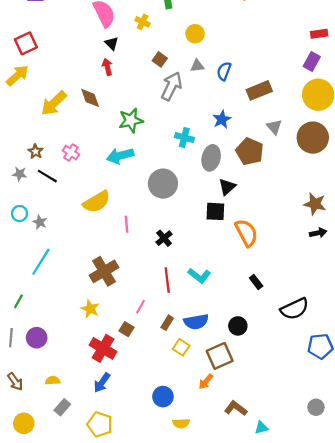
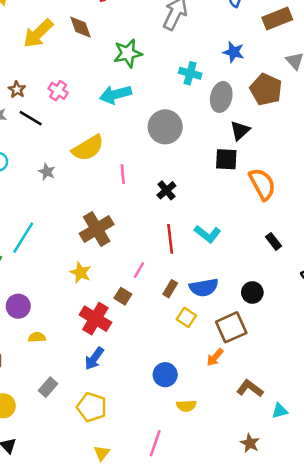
blue star: (222, 119) -> (234, 52), turned -30
gray star: (40, 222) -> (47, 172), moved
cyan line: (41, 262) -> (23, 238), moved
yellow semicircle: (53, 381) -> (37, 337), moved

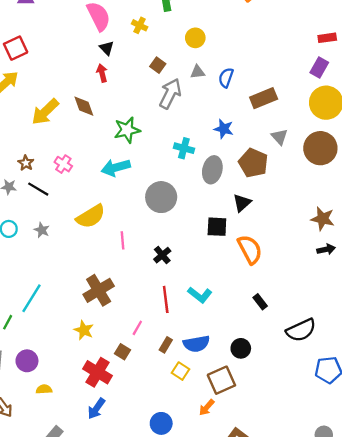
black triangle: (240, 131) -> (242, 203), moved
gray star: (47, 172) -> (42, 230), moved

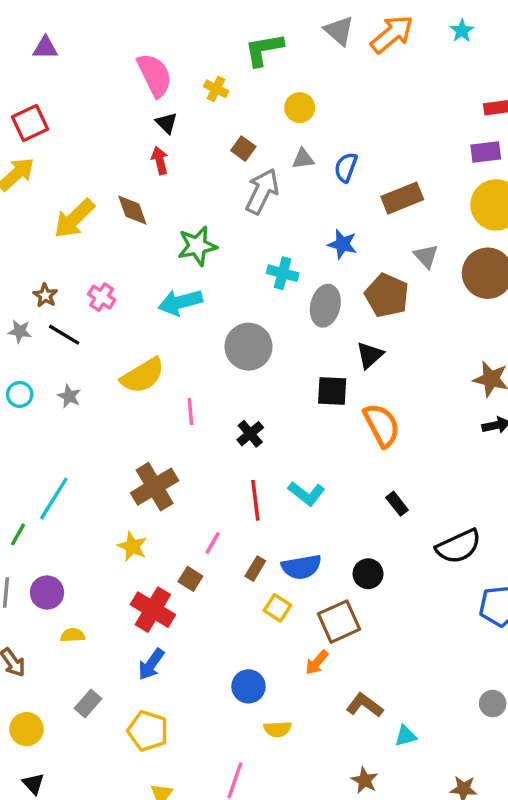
purple rectangle: (319, 67) -> (486, 152), turned 54

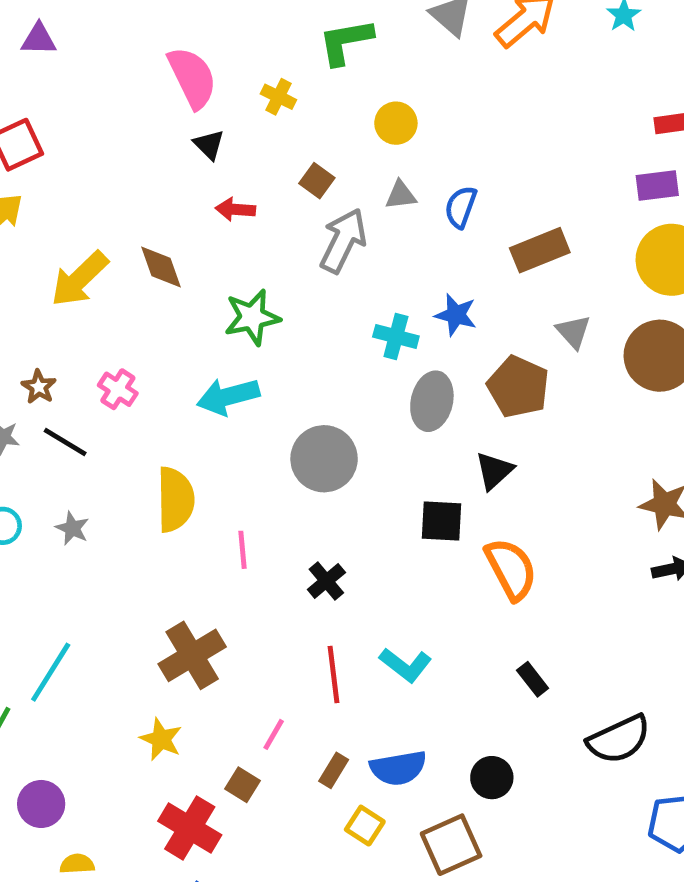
red arrow: (160, 161) -> (235, 209), moved, turned -72
cyan cross: (283, 273) -> (396, 336), moved
yellow semicircle: (143, 376) -> (175, 499), turned -60

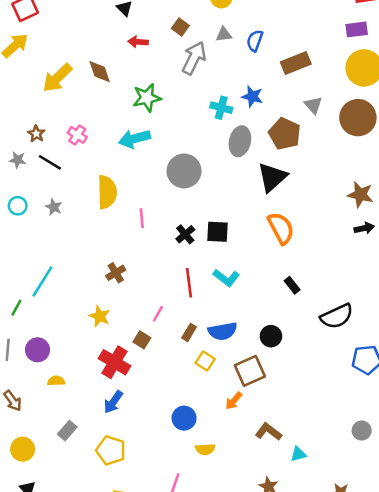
black triangle: (494, 471) -> (272, 177), size x1.5
black square: (441, 521) -> (218, 232), moved
brown cross: (192, 655) -> (116, 273), size x0.6

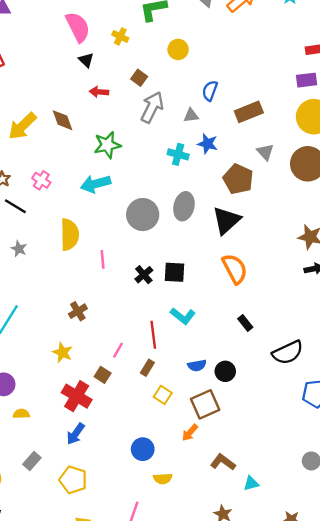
gray triangle: (224, 34) -> (191, 115), moved
gray ellipse: (240, 141) -> (184, 206), moved
red line: (189, 283) -> (153, 335), moved
blue semicircle: (223, 331) -> (197, 365), moved, size x0.7

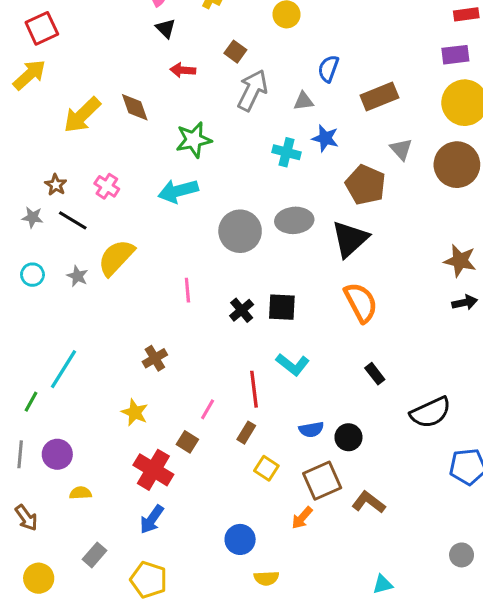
gray ellipse: (184, 206) -> (294, 220), turned 72
yellow semicircle: (70, 235) -> (116, 258), moved, turned -136
brown L-shape: (223, 462) -> (369, 502), moved

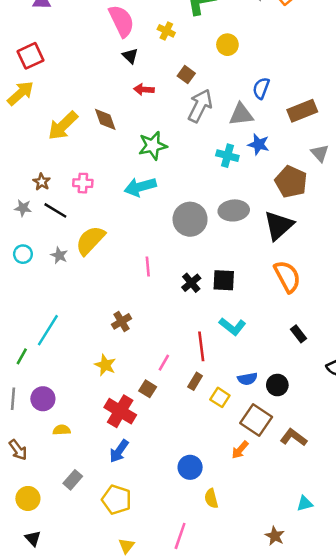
gray triangle: (304, 101) -> (241, 114), size x1.5
pink cross: (107, 186) -> (83, 183), turned -30
yellow square: (266, 468) -> (220, 397), moved
brown square: (322, 481) -> (256, 420), turned -32
yellow semicircle: (266, 578) -> (211, 498), turned 78

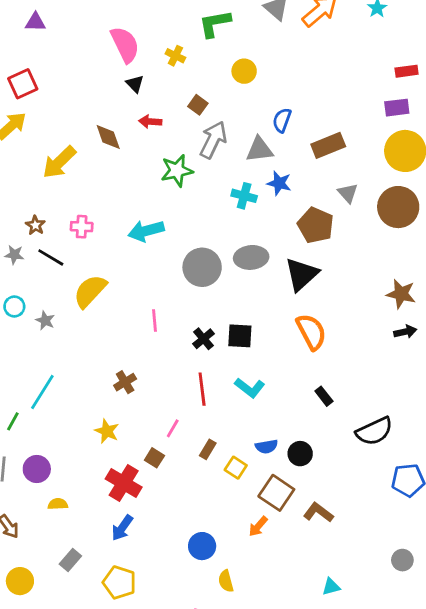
brown diamond: (105, 119) -> (108, 137), moved
green star: (153, 146) -> (177, 171), moved
gray star: (59, 255) -> (45, 320), moved
red line: (201, 346) -> (202, 389), moved

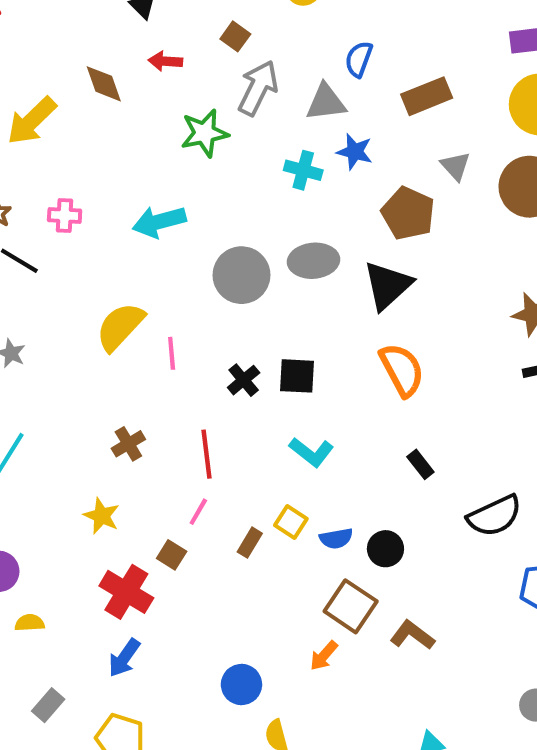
yellow semicircle: (90, 291) -> (120, 327), moved
red line: (202, 389) -> (207, 454), moved
yellow square: (236, 468) -> (291, 522), moved

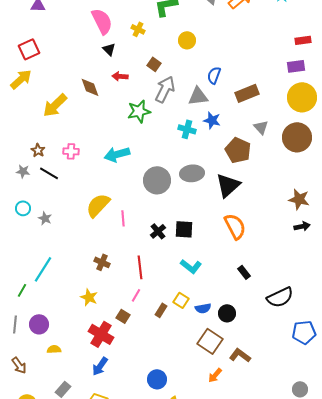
brown cross: (128, 444) -> (102, 262), turned -35
orange arrow: (324, 656) -> (215, 375), moved

